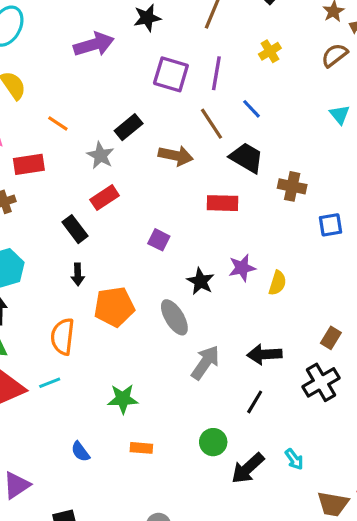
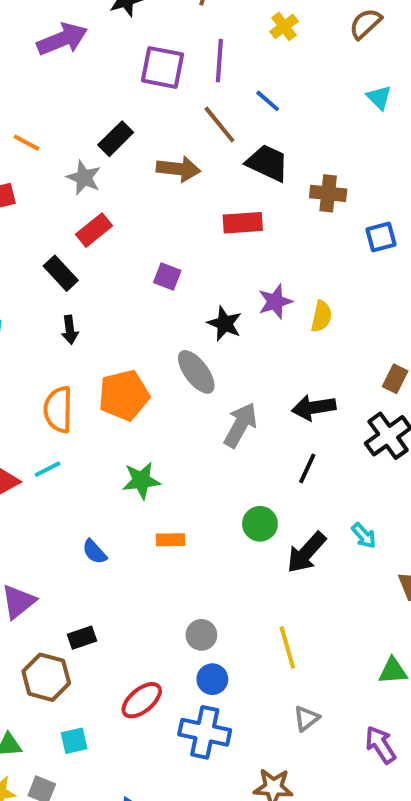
orange pentagon: (114, 307) -> (124, 395), moved

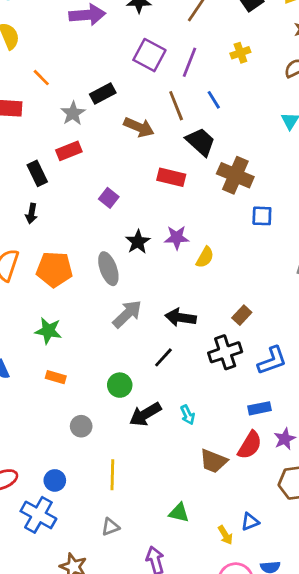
brown cross: (328, 193) -> (235, 175), size x1.4
gray circle: (201, 635) -> (81, 426), moved

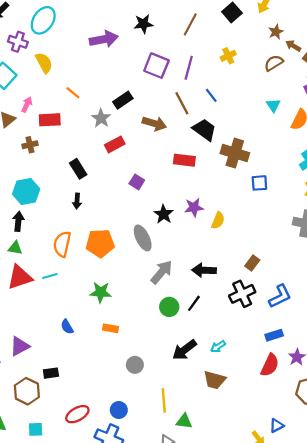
red rectangle: (69, 151) -> (115, 144), moved
green circle: (120, 385) -> (169, 307), moved
cyan arrow: (188, 415) -> (218, 347), turned 88
brown trapezoid: (213, 461) -> (215, 380), moved
green triangle: (179, 513) -> (184, 421), moved

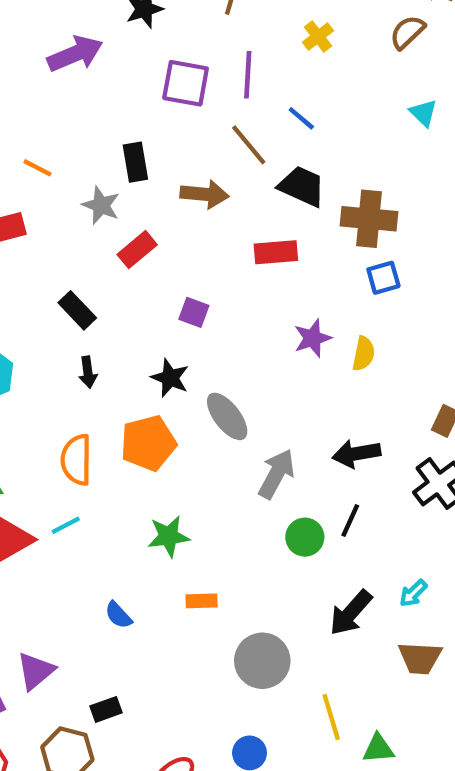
black rectangle: (123, 100) -> (135, 162), turned -54
blue square: (259, 183) -> (383, 278), moved
black star: (164, 214) -> (170, 378), moved
gray circle: (135, 365) -> (262, 661), size x1.6

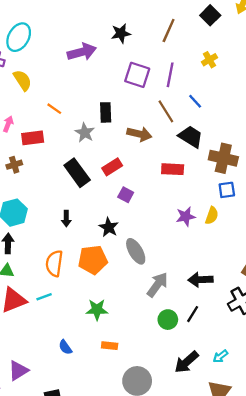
red rectangle: (137, 250) -> (112, 167), moved
black rectangle: (77, 310) -> (77, 173), moved, size x1.4
yellow semicircle: (363, 354) -> (212, 216), moved

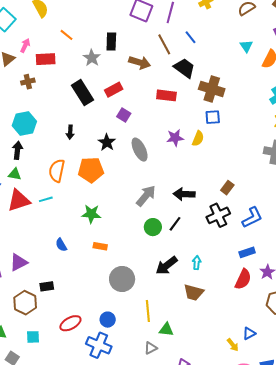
gray ellipse: (136, 251) -> (140, 150), moved
cyan arrow: (220, 356) -> (197, 263), turned 128

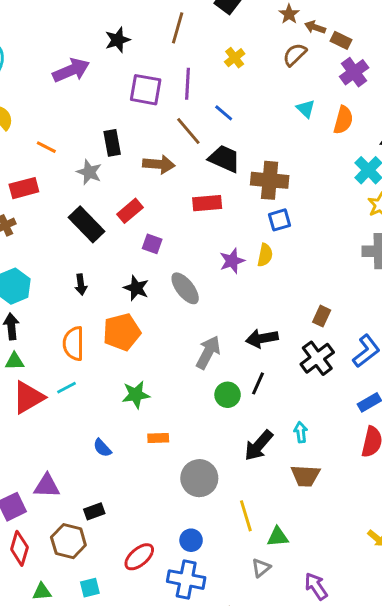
purple triangle: (19, 262) -> (47, 486), turned 42

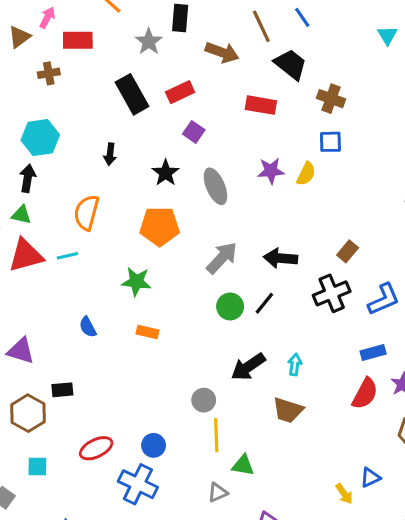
brown cross: (270, 180) -> (331, 99), size x0.7
orange pentagon: (122, 332) -> (160, 226), moved
gray circle: (199, 478) -> (204, 400), moved, size x0.6

